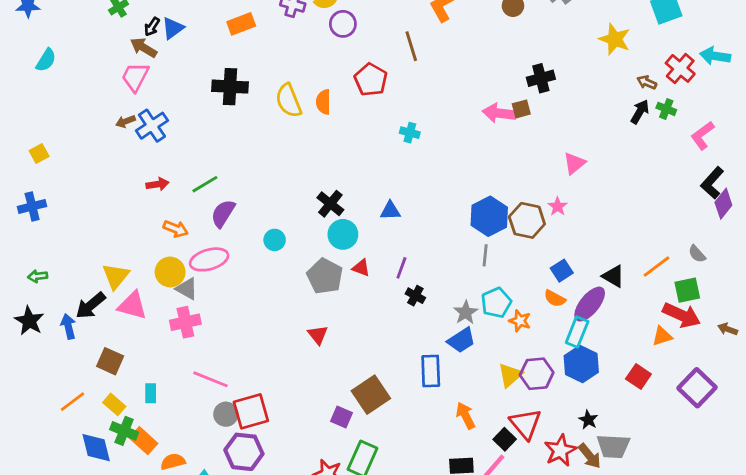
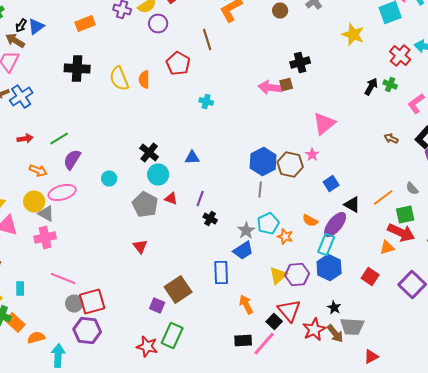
brown arrow: (647, 82) -> (391, 138), moved
pink triangle: (574, 163) -> (324, 124), size x1.4
blue square: (562, 271) -> (331, 184), moved

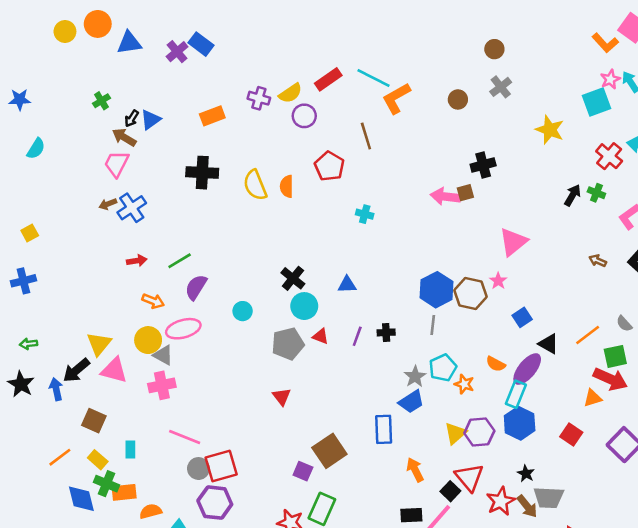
gray pentagon: (145, 204) -> (288, 344), turned 30
black cross: (210, 218) -> (386, 332), moved, turned -32
orange rectangle: (15, 322) -> (124, 492), turned -48

